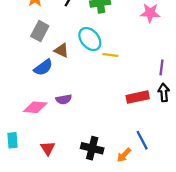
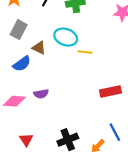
cyan ellipse: (90, 39) -> (66, 37), turned -30
black cross: (92, 148) -> (68, 140), turned -36

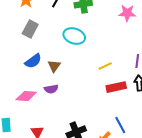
brown triangle: (39, 48) -> (54, 66), moved, turned 40
yellow line: (85, 52) -> (105, 66), moved, turned -32

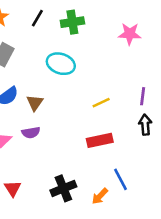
red rectangle: (116, 87) -> (100, 140), moved

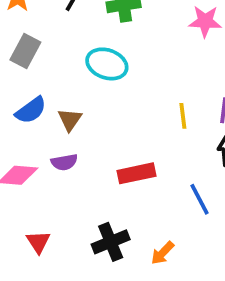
yellow line: (101, 103) -> (183, 116), moved, turned -72
red rectangle: (100, 140) -> (137, 173), moved
blue line: (121, 179) -> (200, 199), moved

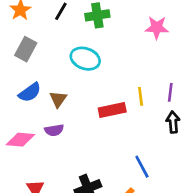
red rectangle: (137, 173) -> (112, 110), moved
blue line: (200, 199) -> (142, 167), moved

